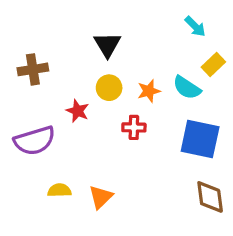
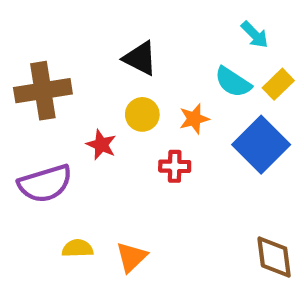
black triangle: (107, 45) -> (140, 58), turned -32
brown cross: (33, 69) -> (43, 91), size x1.4
cyan semicircle: (187, 88) -> (233, 82), moved
blue square: (200, 139) -> (261, 145), moved, turned 33

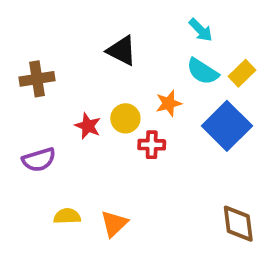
cyan arrow: (255, 35) -> (201, 30), moved
brown cross: (43, 91) -> (37, 79), size x0.7
yellow circle: (142, 114) -> (125, 118), moved
purple semicircle: (45, 184) -> (39, 160), size x0.7

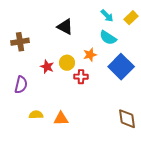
yellow rectangle: (242, 73) -> (131, 18), moved
purple semicircle: (39, 160) -> (21, 85), turned -60
orange triangle: (114, 224) -> (61, 119), turned 42

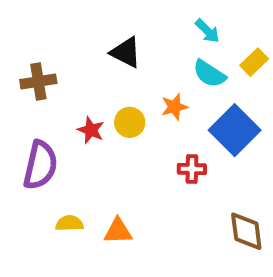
yellow rectangle: (131, 18) -> (254, 62), moved
red cross: (81, 77) -> (192, 169), moved
purple semicircle: (21, 85) -> (40, 165), size x1.4

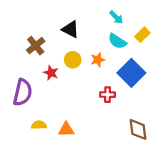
brown cross: (38, 82) -> (36, 46), moved, turned -30
yellow circle: (130, 122) -> (73, 60), moved

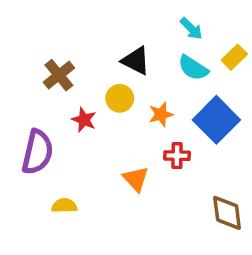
black triangle: (71, 29) -> (136, 61), moved
orange star: (98, 60) -> (161, 114), moved
orange triangle: (66, 129) -> (136, 179), moved, turned 49

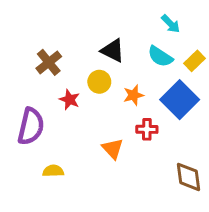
cyan arrow: (191, 29) -> (171, 24), moved
yellow rectangle: (234, 57) -> (194, 61), moved

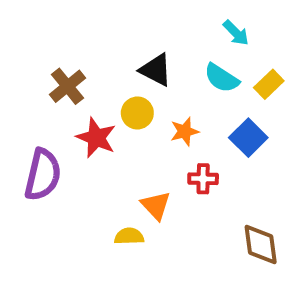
red star: (70, 100) -> (96, 138), size x1.4
blue square: (180, 100) -> (248, 138), size x0.7
yellow semicircle: (53, 171) -> (129, 236), moved

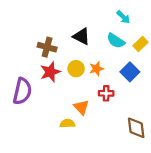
brown cross: (67, 86) -> (47, 47), moved, turned -36
yellow circle: (137, 113) -> (76, 69), moved
red star: (96, 138) -> (50, 72), turned 30

